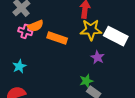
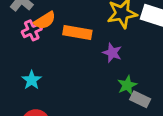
pink cross: (25, 31) -> (32, 30), turned -32
purple star: (98, 57) -> (112, 53), moved

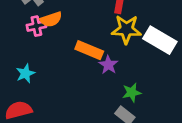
orange rectangle: (77, 32) -> (89, 50), moved
green star: (127, 85) -> (132, 92), moved

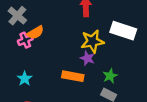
yellow star: (126, 29) -> (92, 41), moved
orange rectangle: (89, 50) -> (73, 76), moved

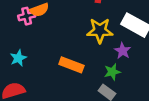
purple star: (87, 58) -> (123, 51), moved

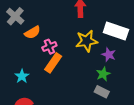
pink cross: (27, 16) -> (49, 47), moved
orange rectangle: (71, 65) -> (53, 63), moved, turned -66

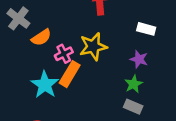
white rectangle: (116, 31) -> (146, 29), size x0.6
yellow star: (87, 41) -> (93, 47), moved
cyan star: (22, 76) -> (45, 85), moved, size x1.5

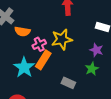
orange semicircle: (41, 37) -> (22, 31), turned 42
gray rectangle: (133, 107) -> (68, 83), moved

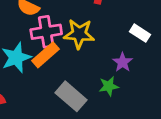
pink cross: (39, 44) -> (46, 32), size x1.5
gray rectangle: (68, 83) -> (71, 96), size x1.5

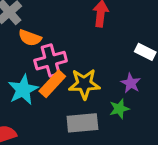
yellow star: (79, 34) -> (84, 84), moved
gray rectangle: (71, 96) -> (82, 123), turned -40

